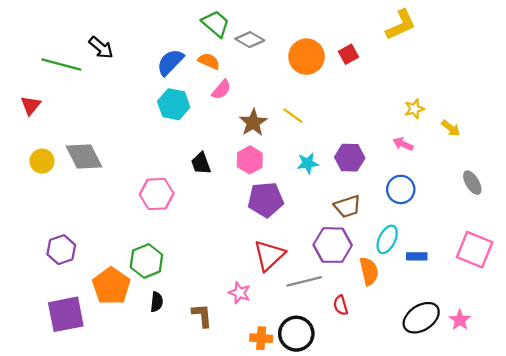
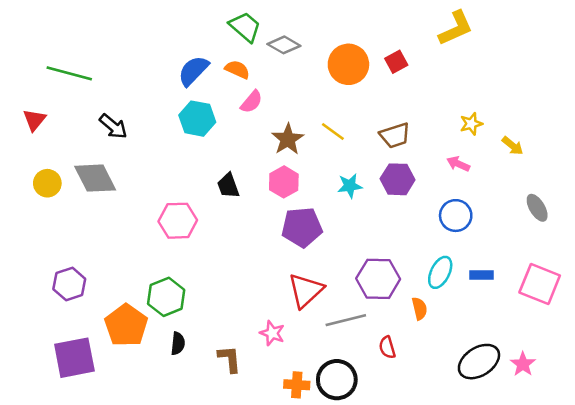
black arrow: (101, 48) -> (113, 126), moved
brown trapezoid: (347, 206) -> (395, 135), moved
blue rectangle: (417, 256) -> (482, 275), moved
orange semicircle: (369, 271) -> (420, 309), size x0.7

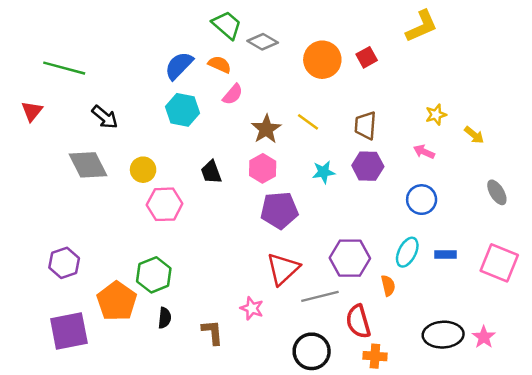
brown trapezoid: (395, 135) -> (365, 125), turned 112
yellow circle: (47, 183) -> (143, 170), moved
red semicircle: (387, 347) -> (358, 321), size x1.6
black ellipse: (479, 362) -> (443, 335), turned 30
orange cross: (297, 385) -> (375, 356), moved

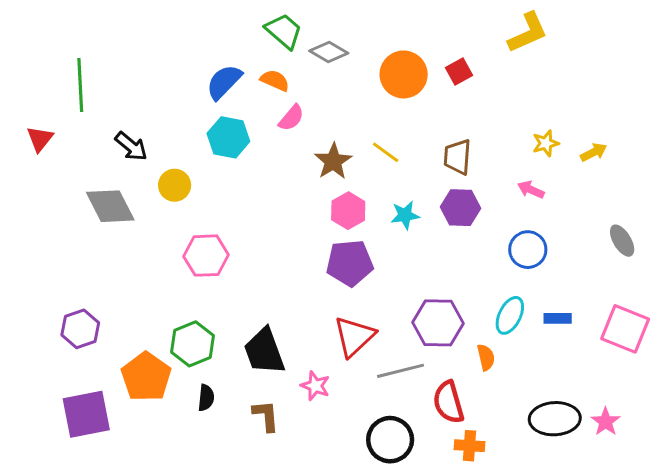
green line: (64, 68) -> (80, 85), turned 72
yellow arrow: (474, 135) -> (594, 152), moved, turned -66
pink hexagon: (263, 168) -> (348, 211), moved
yellow circle: (143, 170) -> (175, 185), moved
black trapezoid: (211, 172) -> (264, 351), moved, size x1.6

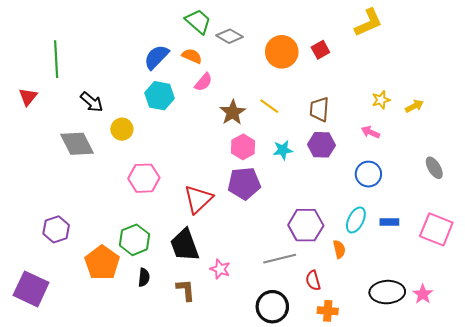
red triangle: (354, 336) -> (198, 199), moved
red semicircle: (448, 402) -> (313, 281), size x0.7
purple square: (86, 414) -> (31, 289), moved, turned 36

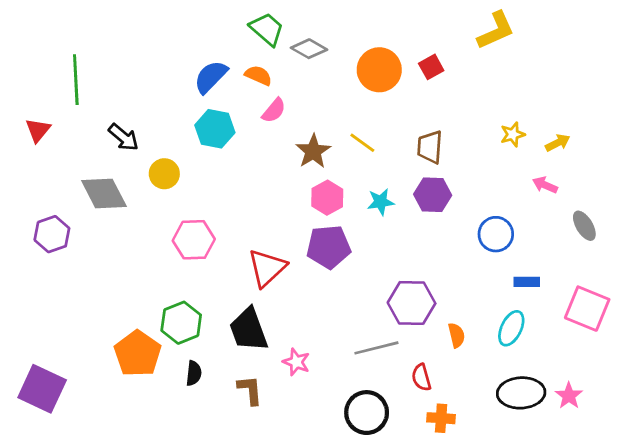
pink arrow: (371, 132) -> (545, 185), moved
cyan ellipse: (356, 220) -> (511, 328), moved
blue rectangle: (389, 222) -> (527, 282), moved
purple hexagon: (56, 229) -> (52, 234), moved

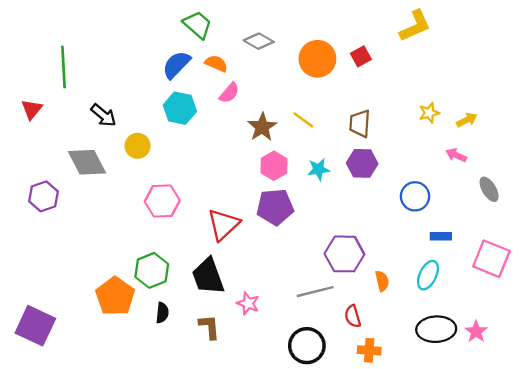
green trapezoid: (267, 29) -> (198, 25), moved

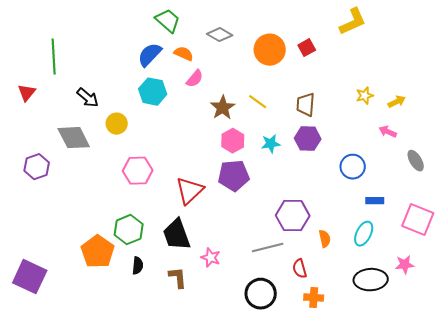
pink star: (476, 332) -> (405, 265), moved, turned 30

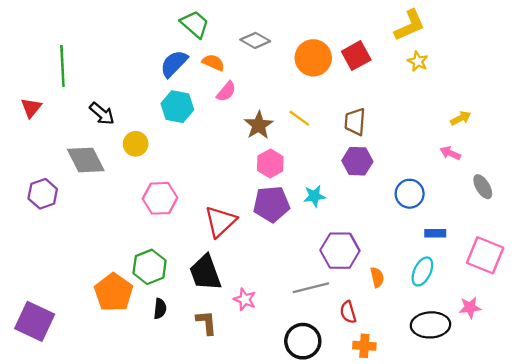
red square: (307, 48) -> (356, 56), size x1.4
yellow star: (365, 96) -> (418, 61), moved, turned -30
cyan star: (271, 144) -> (314, 196), moved

